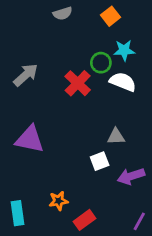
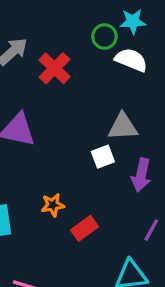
red cross: (78, 83) -> (54, 68), moved
gray triangle: (116, 137) -> (123, 127), size x1.4
purple arrow: (131, 176) -> (141, 175), turned -60

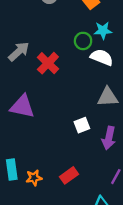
gray triangle: (123, 127) -> (108, 97), moved
orange star: (53, 205) -> (34, 178), moved

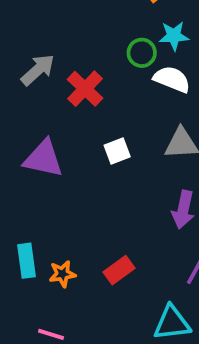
white square: (82, 125) -> (117, 151), moved

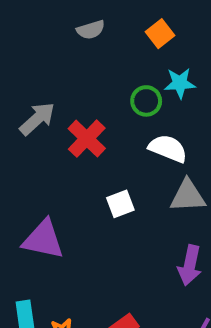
white semicircle: (172, 79) -> (168, 148), moved
purple triangle: (43, 159) -> (43, 239), moved

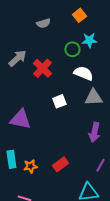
gray semicircle: (91, 30) -> (43, 23), moved

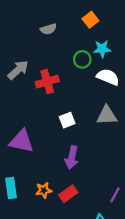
red cross: (42, 68) -> (47, 82), turned 30
white semicircle: (83, 73) -> (108, 77), moved
purple arrow: (94, 132) -> (72, 158), moved
orange star: (30, 166) -> (44, 190), moved

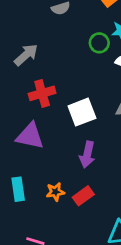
red cross: (47, 82) -> (42, 93), moved
white square: (67, 120) -> (82, 112), size x1.5

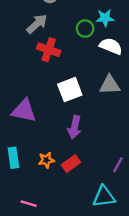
gray arrow: (26, 55) -> (37, 24), moved
red cross: (42, 93) -> (49, 50), moved, turned 35

